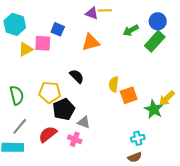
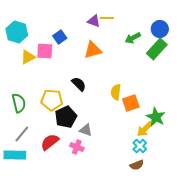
blue square: (58, 29) -> (60, 37), turned 32
yellow arrow: (167, 98) -> (145, 129), moved
cyan cross: (138, 138) -> (140, 146), turned -32

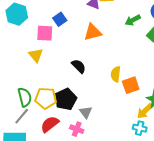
yellow triangle: (28, 57) -> (36, 55), moved, turned -42
yellow pentagon: (52, 100) -> (46, 98), moved
green semicircle: (19, 103) -> (25, 97), moved
gray triangle: (86, 130) -> (86, 112), turned 32
cyan cross: (140, 146) -> (140, 128), turned -32

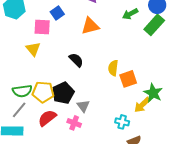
green semicircle: (25, 97) -> (22, 91), turned 96
cyan cross: (140, 128) -> (122, 122), moved

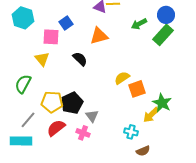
black semicircle: (76, 60) -> (80, 59), moved
yellow semicircle: (113, 68) -> (122, 78), turned 49
green semicircle: (22, 91) -> (23, 84), moved, turned 126

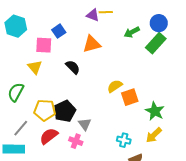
yellow arrow: (151, 115) -> (154, 135), moved

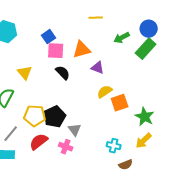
purple triangle: (93, 15) -> (98, 68), moved
pink square: (44, 45) -> (56, 51), moved

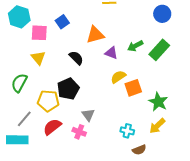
green arrow: (122, 38) -> (135, 46), moved
green rectangle: (146, 49) -> (159, 50), moved
pink square: (56, 51) -> (39, 33), moved
black pentagon: (55, 117) -> (68, 89), moved

